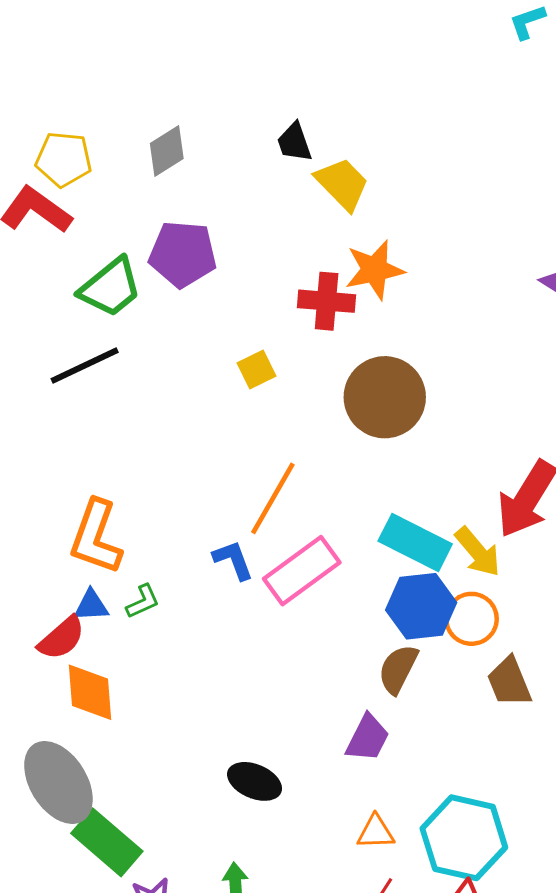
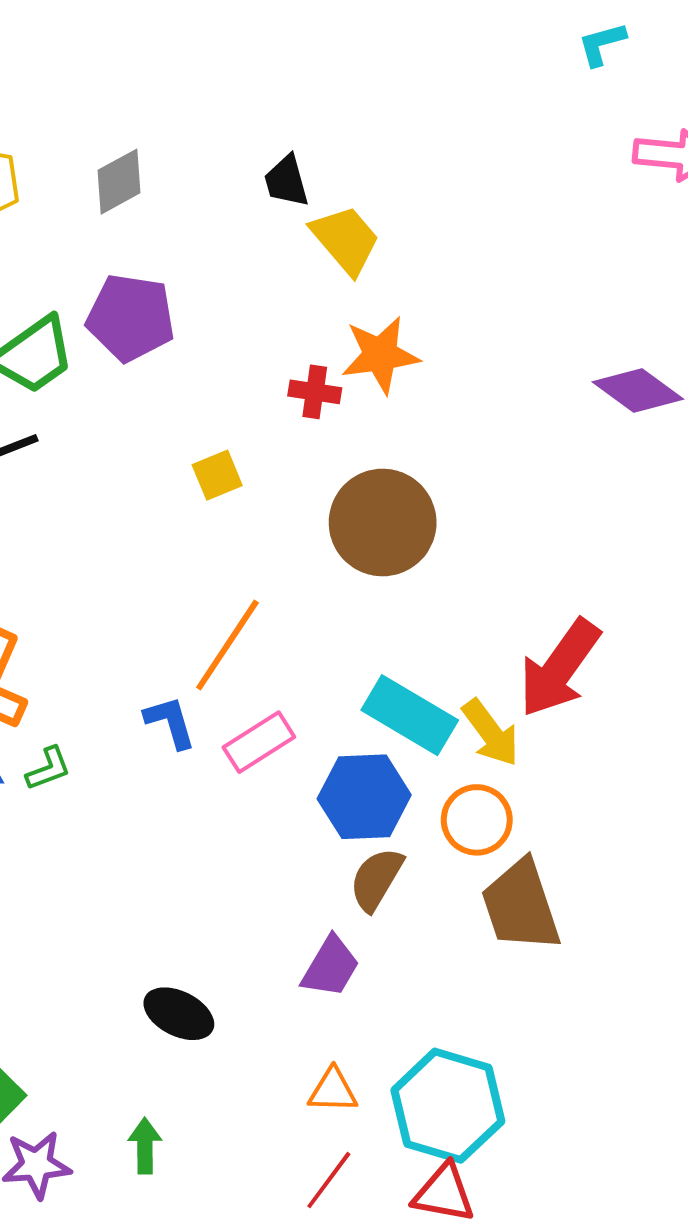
red cross: (327, 301) -> (315, 392), size x0.7
pink rectangle: (302, 571) -> (259, 742), size x0.7
blue hexagon: (421, 606) -> (364, 797), moved
brown trapezoid: (509, 682) -> (521, 906), size x1.4

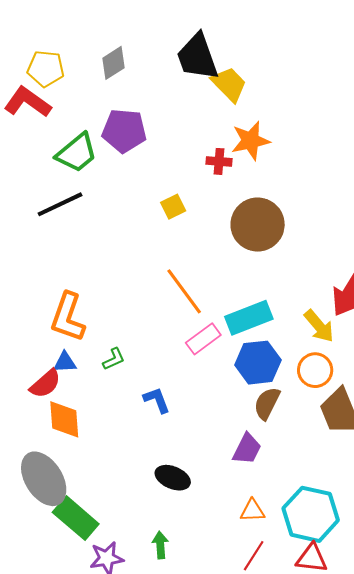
black trapezoid: (286, 181) -> (197, 57), size x1.8
orange line: (227, 645) -> (184, 291), turned -66
cyan rectangle: (410, 715) -> (249, 318), moved, turned -48
blue L-shape: (170, 722) -> (157, 400), moved
green L-shape: (48, 769) -> (114, 359), moved

